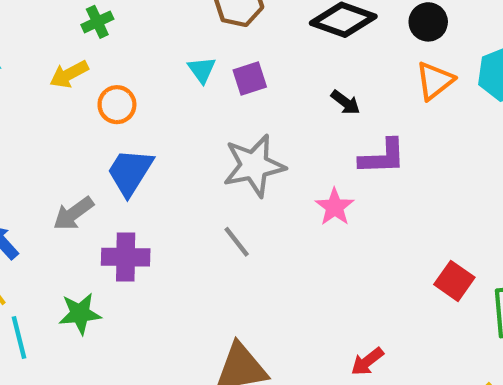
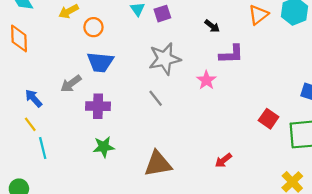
blue trapezoid: (130, 172) -> (100, 62), turned -116
green star: (80, 314) -> (104, 147), moved

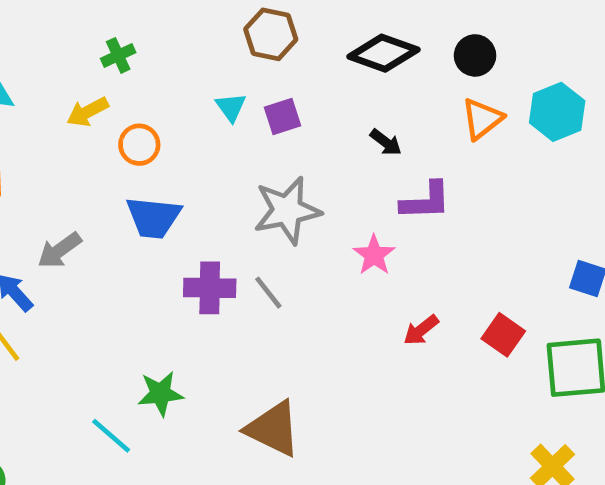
gray arrow: (71, 84) -> (59, 250), moved
purple cross: (98, 106) -> (210, 288), moved
cyan line: (43, 148) -> (111, 436), moved, turned -35
red arrow: (223, 160) -> (421, 330), moved
brown triangle: (158, 164) -> (273, 429), turned 36

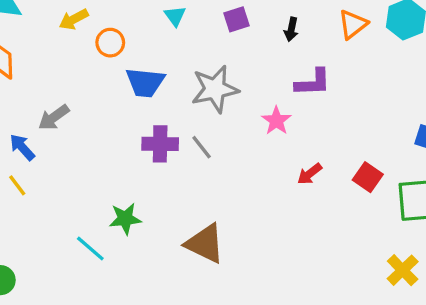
purple square: (282, 116) -> (236, 19), moved
black arrow: (386, 142) -> (291, 29), moved, turned 65
blue trapezoid: (153, 217) -> (145, 82), moved

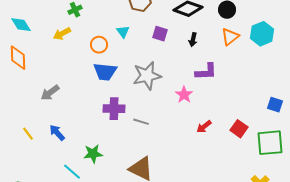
purple square: (236, 19) -> (160, 34), turned 35
orange circle: (110, 43) -> (99, 45), moved
blue arrow: (22, 147) -> (57, 133), moved
gray line: (202, 147) -> (141, 122), moved, turned -35

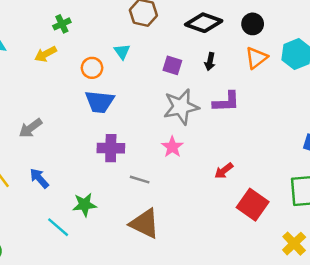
purple square: (160, 34) -> (172, 65), moved
gray star: (147, 76) -> (181, 107), moved
pink star: (184, 95) -> (172, 147), moved
gray line: (141, 122) -> (140, 180), moved
red square: (239, 129) -> (253, 205), moved, size x1.4

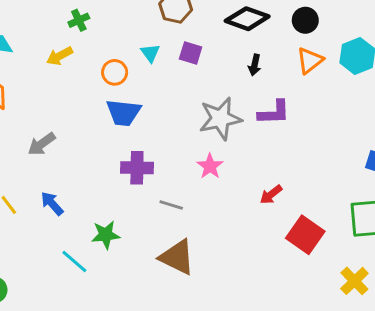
purple square: (172, 65) -> (191, 53), moved

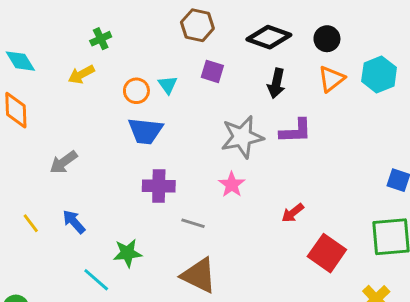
cyan triangle: (150, 53) -> (168, 85), moved
black arrow: (255, 65) -> (276, 83), size x1.4

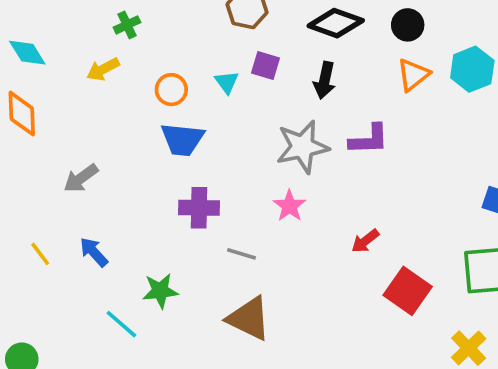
black arrow: (276, 83) -> (325, 80), moved
cyan triangle: (168, 85) -> (227, 82), moved

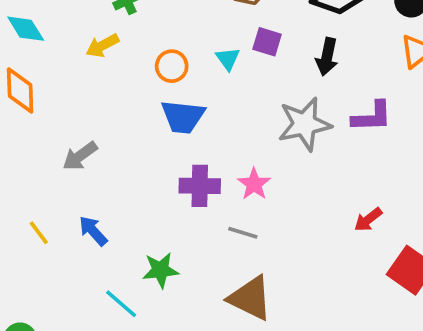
pink star: (289, 206) -> (254, 184), moved

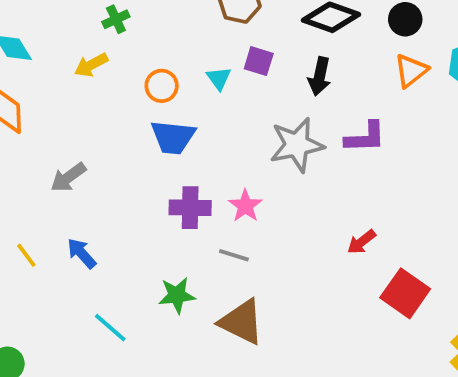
green star: (160, 270) -> (177, 295), moved

